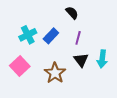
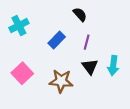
cyan cross: (28, 35) -> (19, 26), moved
brown star: (55, 73) -> (61, 81), turned -30

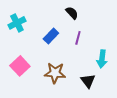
black triangle: (90, 67) -> (88, 81), moved

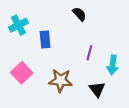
blue rectangle: (51, 36) -> (45, 40), moved, turned -49
purple line: (78, 38) -> (89, 53), moved

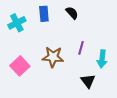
blue rectangle: (45, 40) -> (44, 14), moved
brown star: (61, 80) -> (53, 57), moved

